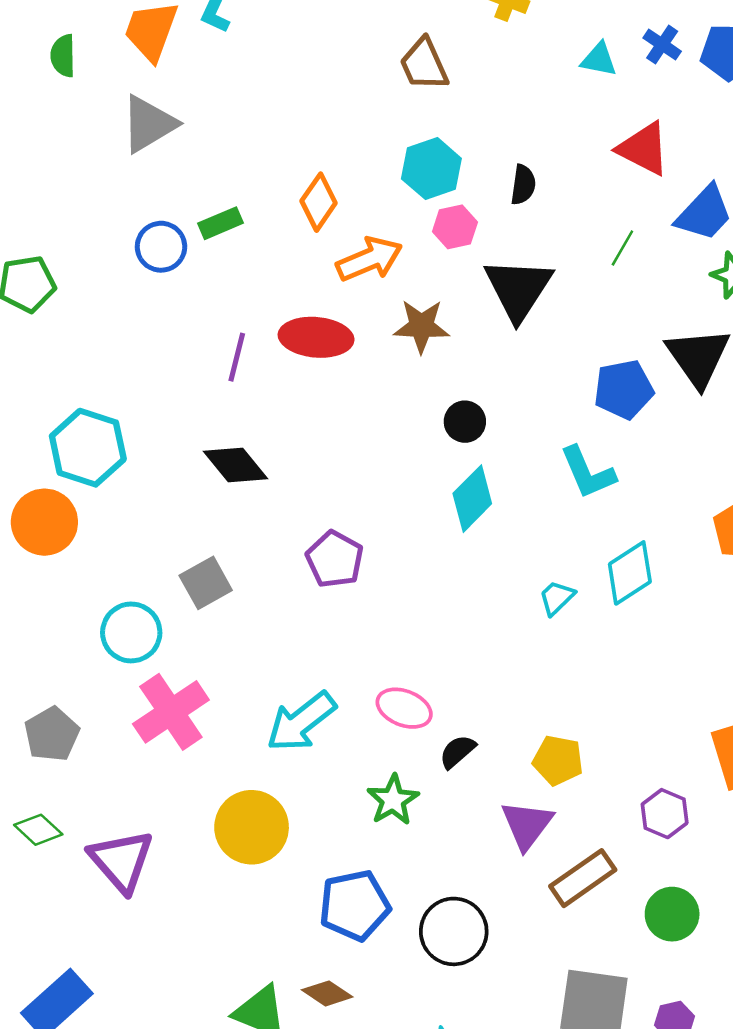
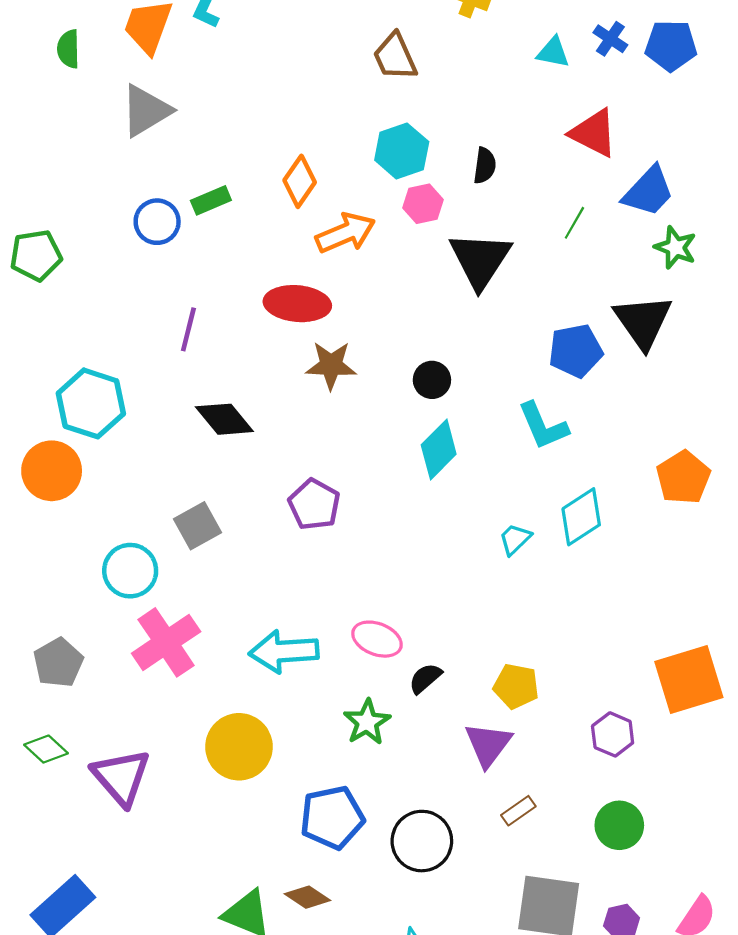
brown star: (421, 326) -> (331, 365), moved
purple line: (237, 357) -> (188, 329), moved
cyan arrow: (301, 722) -> (284, 651), turned 34
brown rectangle: (583, 878) -> (518, 811), moved, size x0.6

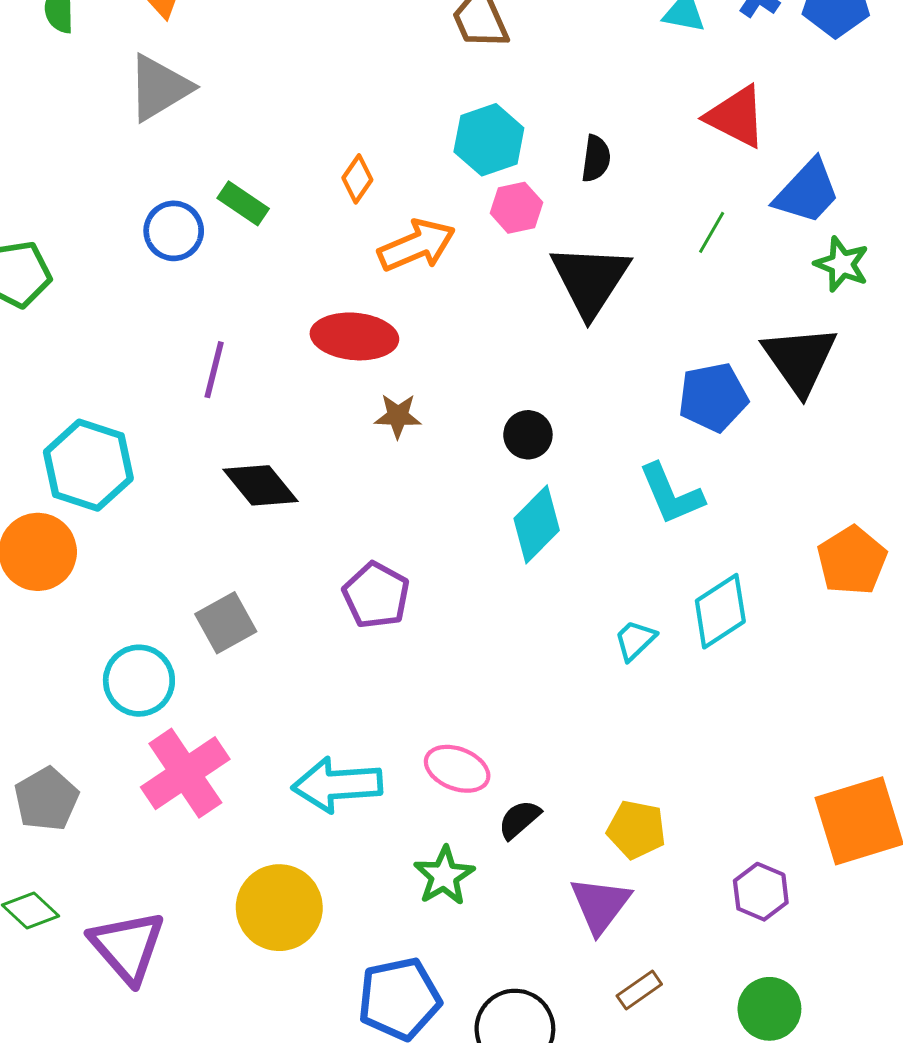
orange diamond: (300, 181) -> (357, 179), size x0.7
green rectangle: (211, 200) -> (243, 203), turned 57
brown star: (331, 365) -> (398, 416), size x0.7

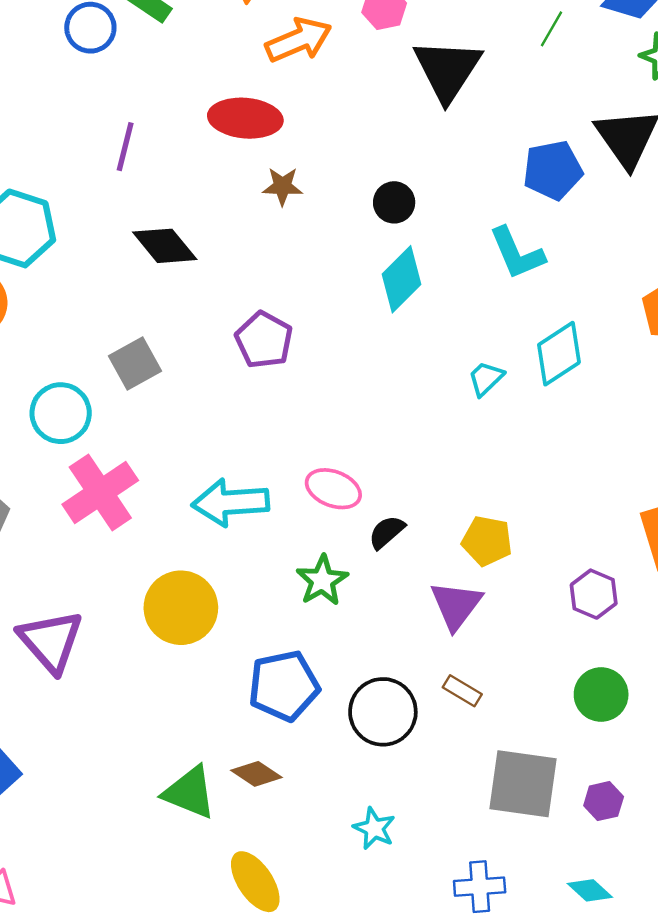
brown rectangle: (639, 990) -> (462, 691), moved, turned 66

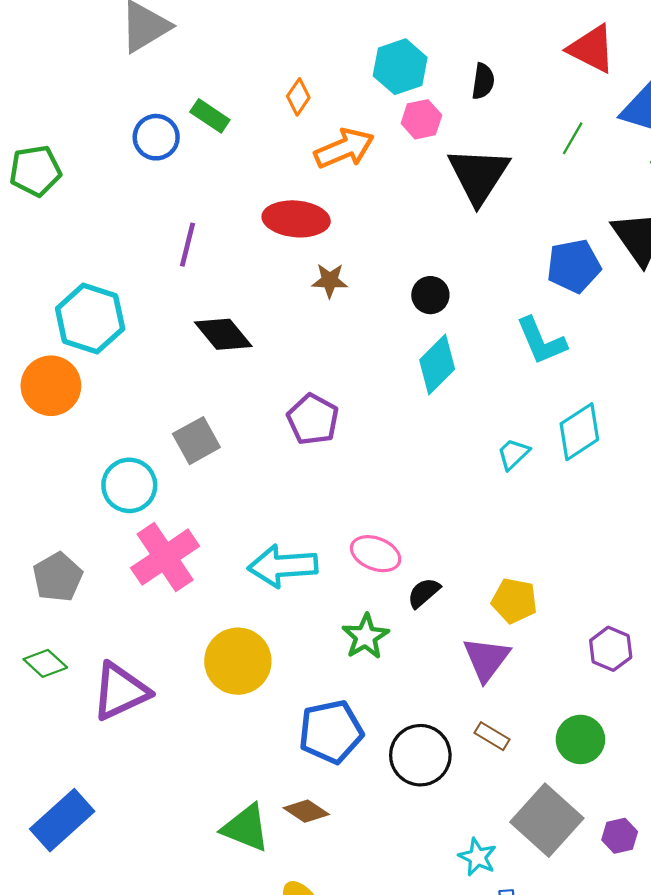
purple triangle: (51, 641) -> (120, 691), turned 46
green circle: (601, 694) -> (580, 739), moved
gray square: (523, 784) -> (547, 820), turned 34
cyan star: (374, 828) -> (477, 857), moved

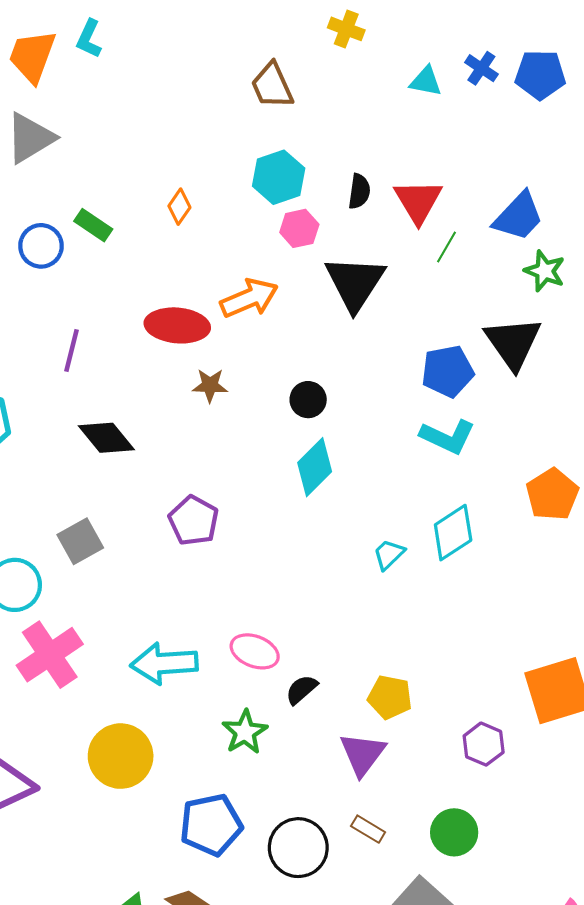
red triangle: (592, 49) -> (418, 201), moved, turned 32
orange arrow: (344, 148) -> (249, 298), moved
cyan L-shape: (541, 341) -> (448, 437), moved, turned -42

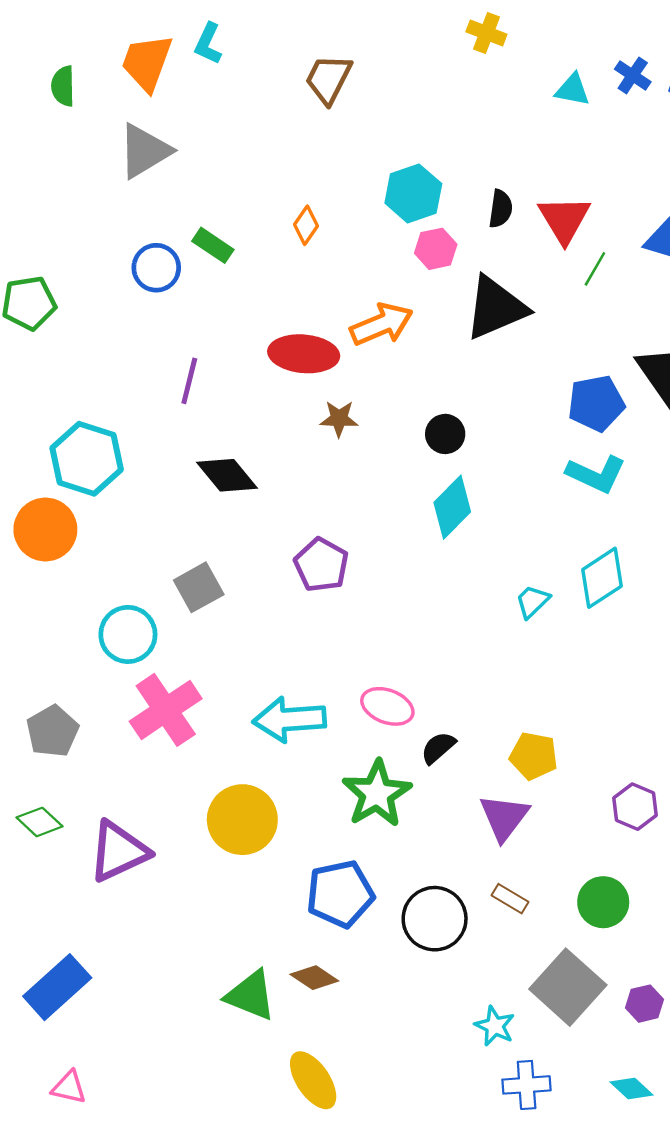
brown trapezoid: (272, 86) -> (328, 79), moved, turned 51
black triangle: (355, 283) -> (496, 308), turned 34
green star: (245, 732) -> (377, 794), size x1.4

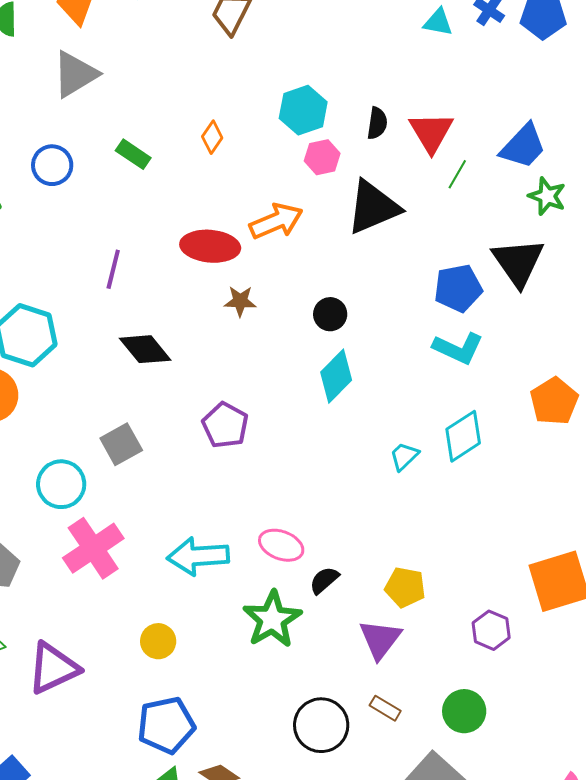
blue circle: (156, 268) -> (52, 165), moved
yellow circle: (242, 820) -> (158, 641), size x0.6
blue pentagon: (340, 894) -> (166, 725), moved

